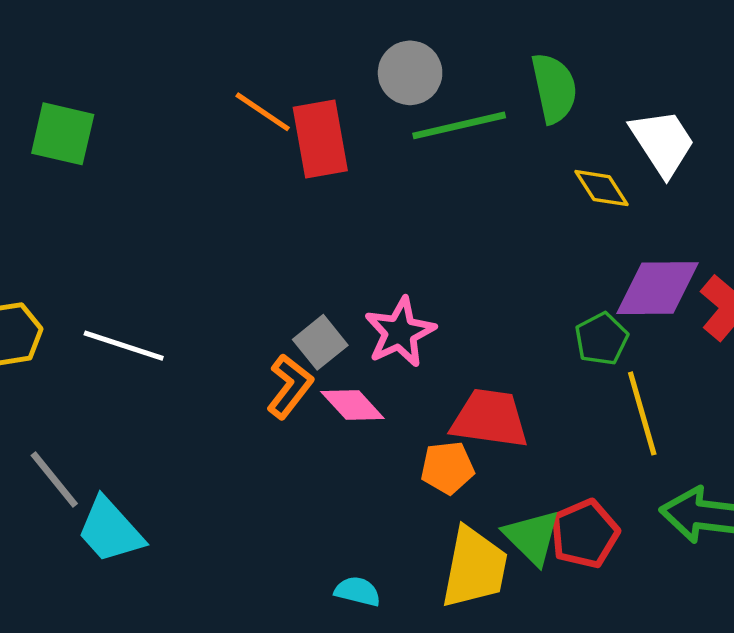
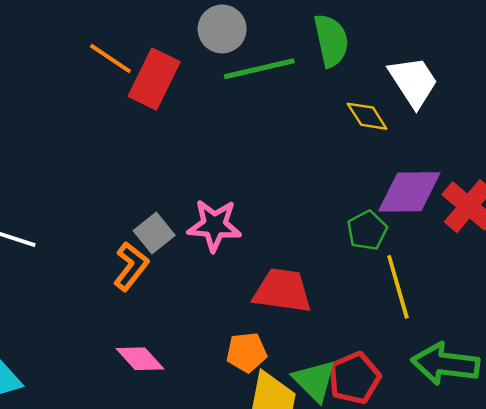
red rectangle: (320, 139) -> (154, 79), turned 36
pink star: (400, 332) -> (214, 225), turned 30
pink diamond: (352, 405) -> (140, 359), moved
orange pentagon: (447, 468) -> (246, 352), moved

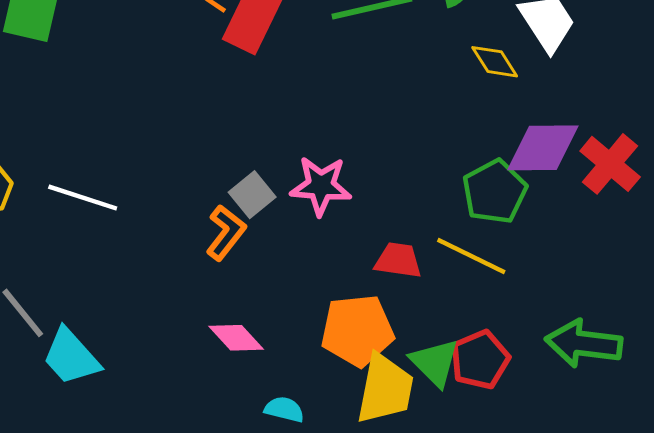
green pentagon: (367, 230) -> (495, 192), size x1.4
yellow line: (398, 287) -> (471, 256), moved, turned -48
red trapezoid: (282, 291) -> (398, 260), size x0.7
orange pentagon: (246, 352) -> (357, 330), size x1.6

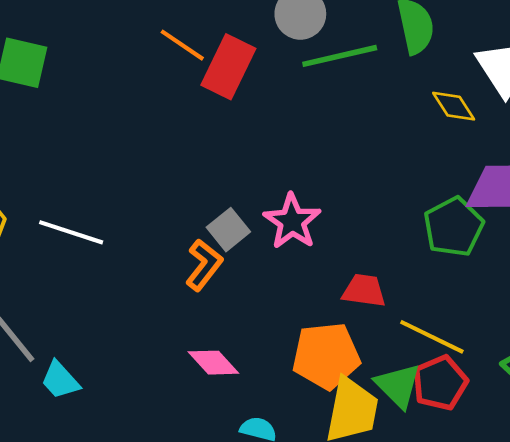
pink star: (321, 186) -> (292, 221), turned 30
yellow line: (471, 256) -> (432, 337), moved
cyan trapezoid: (71, 357) -> (60, 380), size x0.7

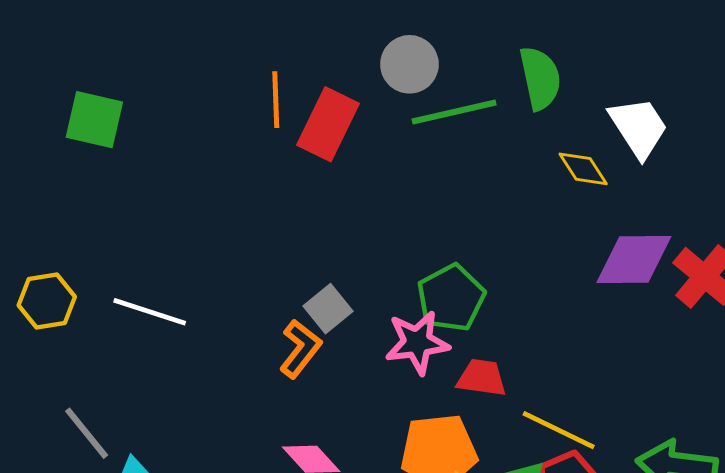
orange line: (182, 45) -> (276, 100), turned 54
pink star: (292, 221) -> (417, 343), moved, turned 30
green pentagon: (454, 227) -> (451, 298), moved

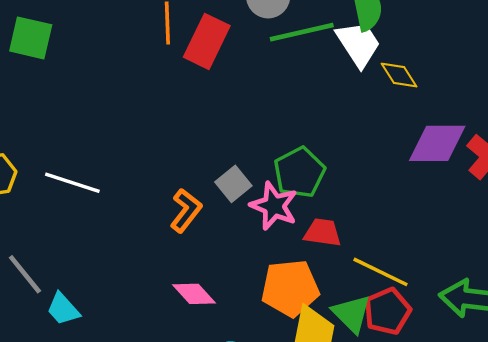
white trapezoid: (638, 127) -> (358, 44), moved
gray square: (328, 309) -> (233, 184), moved
pink star: (417, 343) -> (274, 206), turned 30

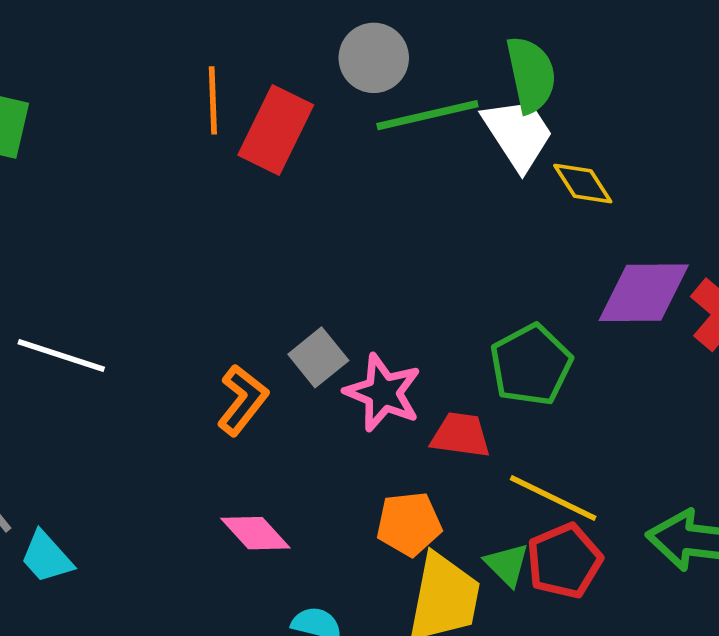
green pentagon: (299, 172) -> (531, 365), moved
orange pentagon: (290, 288) -> (409, 524), size x0.7
green triangle: (352, 314) -> (507, 565), size x0.7

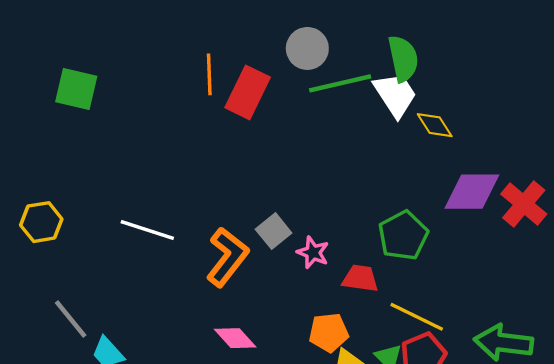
white line: (61, 356) -> (147, 230), moved
pink star: (383, 393) -> (313, 252), size x0.7
orange L-shape: (242, 400) -> (227, 257), size x1.4

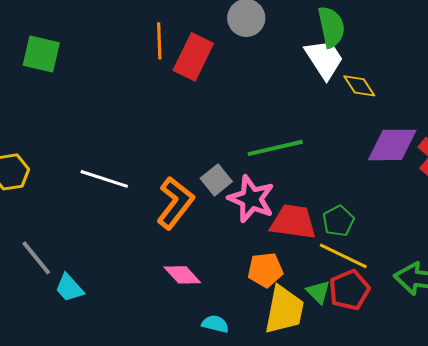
green line: (340, 83) -> (275, 148), moved
green pentagon: (403, 236) -> (338, 221), moved, size x0.7
pink star: (313, 252) -> (251, 199), size x1.6
red trapezoid: (360, 278) -> (293, 222), size x1.4

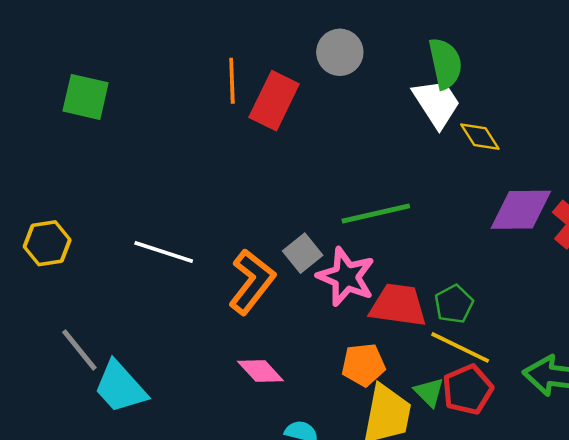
cyan trapezoid: (69, 288) -> (120, 387), size x1.5

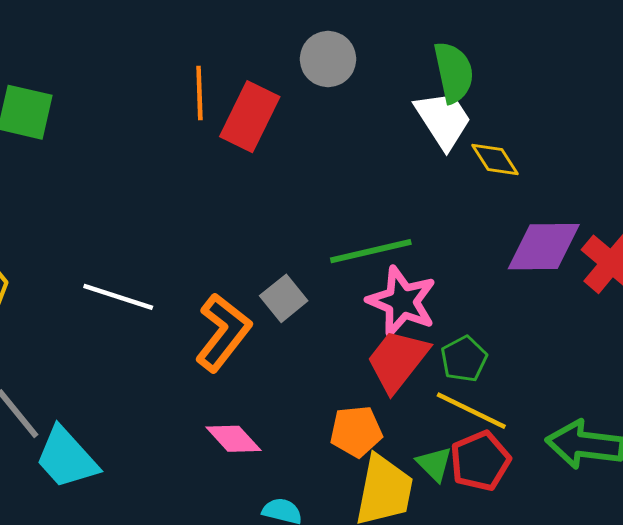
pink star: (346, 277) -> (402, 301), moved
red trapezoid: (398, 305) -> (397, 360), turned -60

